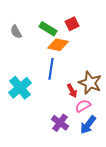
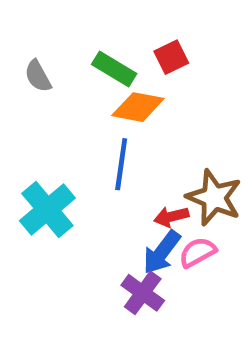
red arrow: (72, 91) -> (171, 217), turned 104
blue arrow: (88, 125) -> (162, 252), moved

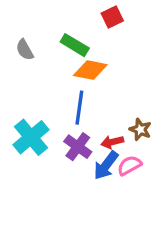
red square: (171, 57) -> (112, 17), moved
brown star: (214, 198) -> (140, 129), size x0.6
purple cross: (143, 293) -> (78, 147), moved

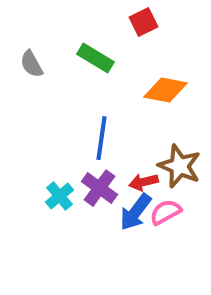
orange diamond: (90, 70) -> (166, 90), moved
brown star: (140, 129) -> (180, 166), size x1.5
cyan cross: (31, 137) -> (59, 196), moved, size x0.6

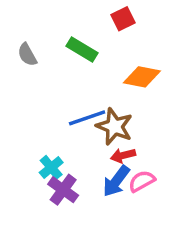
blue line: (101, 138) -> (87, 118), turned 63
brown star: (180, 166) -> (114, 126), moved
purple cross: (99, 188) -> (63, 190), moved

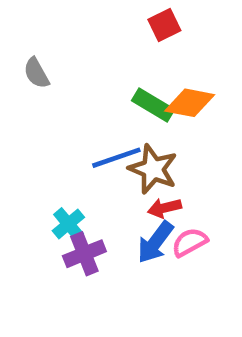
green rectangle: (82, 49) -> (153, 105), moved
purple cross: (63, 190) -> (84, 254), turned 32

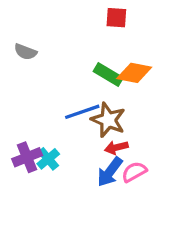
red square: (164, 25) -> (116, 18), turned 30
gray semicircle: (36, 73) -> (25, 52), turned -40
purple cross: (84, 254) -> (27, 157), moved

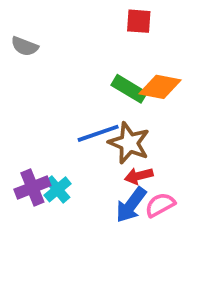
gray semicircle: (25, 52) -> (25, 46), moved

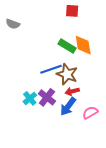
orange diamond: (160, 87) -> (83, 45), turned 70
purple cross: (32, 187) -> (47, 97), moved, turned -30
pink semicircle: (160, 205) -> (90, 113), moved

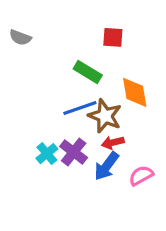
red square: (72, 11) -> (113, 37), moved
orange diamond: (83, 45) -> (135, 92), moved
green rectangle: (67, 46) -> (88, 72), moved

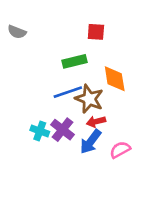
green rectangle: (88, 72) -> (75, 61), turned -45
cyan cross: (47, 154) -> (40, 131), turned -30

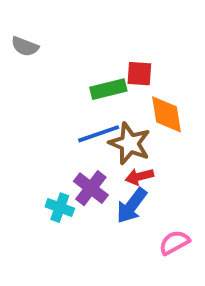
red square: (96, 32) -> (139, 74), moved
cyan cross: (40, 131) -> (60, 208), moved
pink semicircle: (120, 150) -> (174, 242), moved

